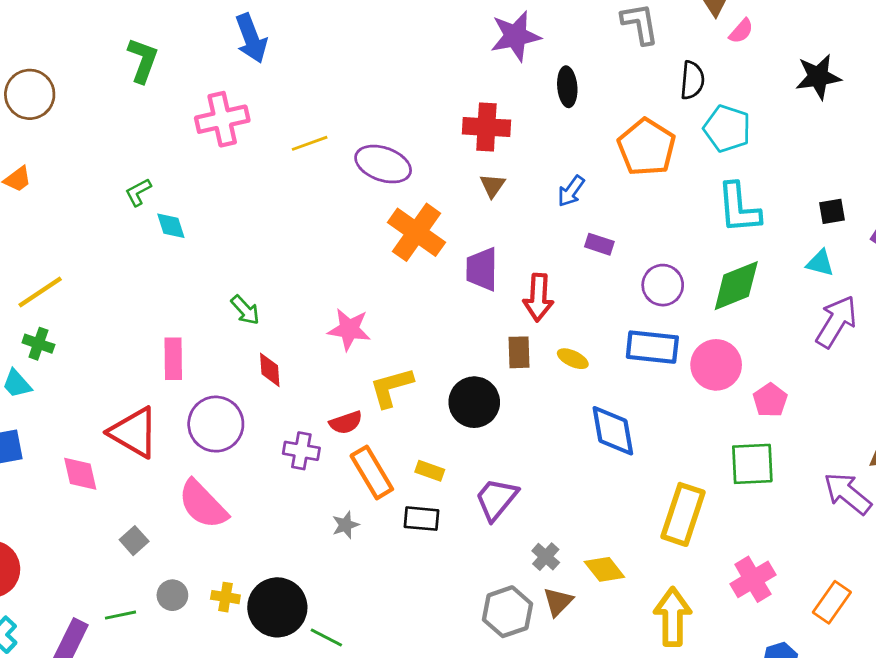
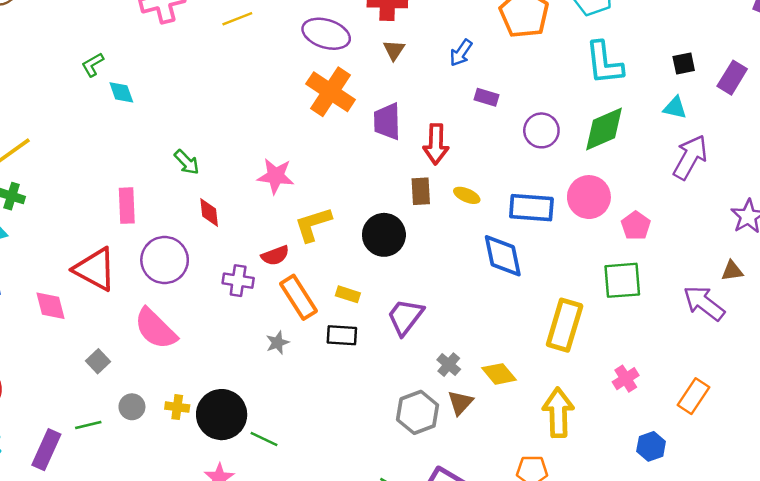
purple ellipse: (383, 164) -> (326, 34), moved
blue rectangle: (652, 347) -> (531, 208), moved
pink cross: (753, 579) -> (626, 379), size x0.7

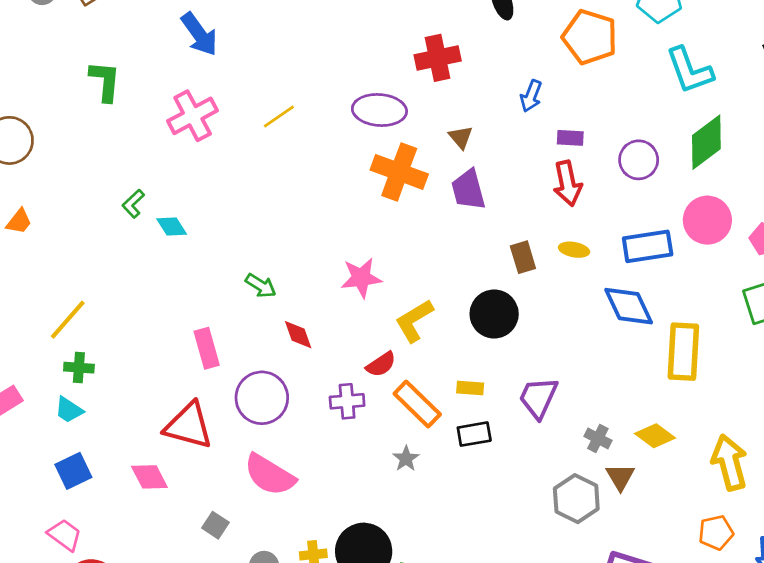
brown triangle: (394, 50) -> (461, 137), moved
red arrow: (436, 144) -> (568, 183), moved
yellow rectangle: (565, 325) -> (683, 352), moved

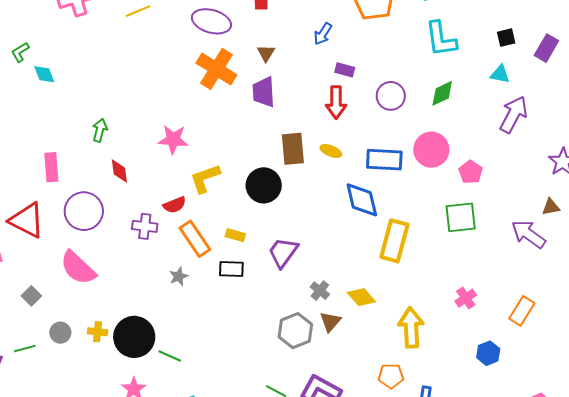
green diamond: (706, 142) -> (442, 93), size x0.7
brown rectangle: (523, 257) -> (293, 149), size x1.4
green arrow: (261, 286) -> (100, 130), turned -120

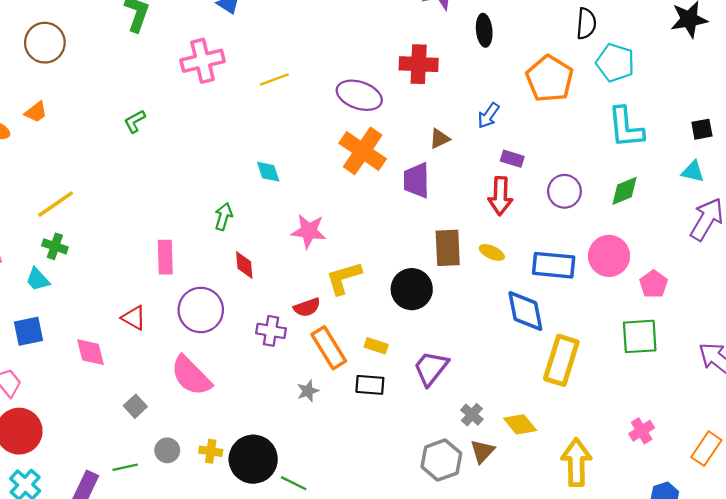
brown triangle: (266, 53) -> (440, 139), moved, turned 30
cyan diamond: (44, 74) -> (268, 172), moved
red triangle: (27, 220) -> (134, 318), size x0.6

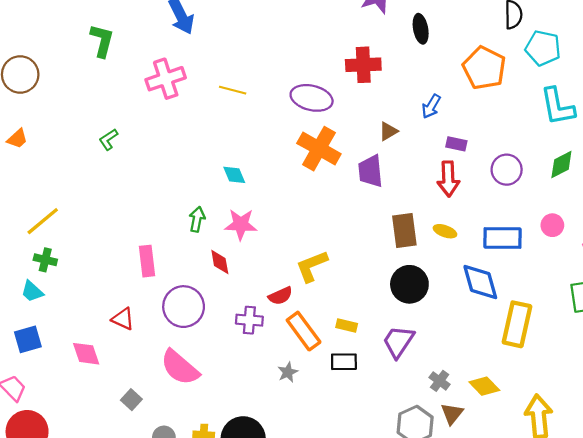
yellow line: (274, 79) -> (233, 90), turned 40
pink star: (309, 231) -> (241, 224), moved
pink circle: (609, 256) -> (552, 225), size x0.6
black circle: (412, 289) -> (409, 284), moved

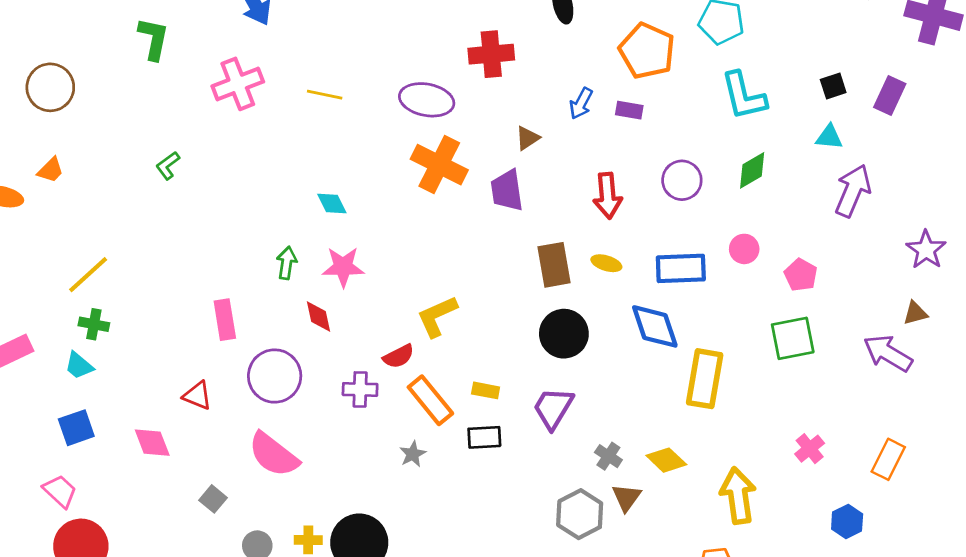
purple rectangle: (456, 144) -> (629, 110), moved

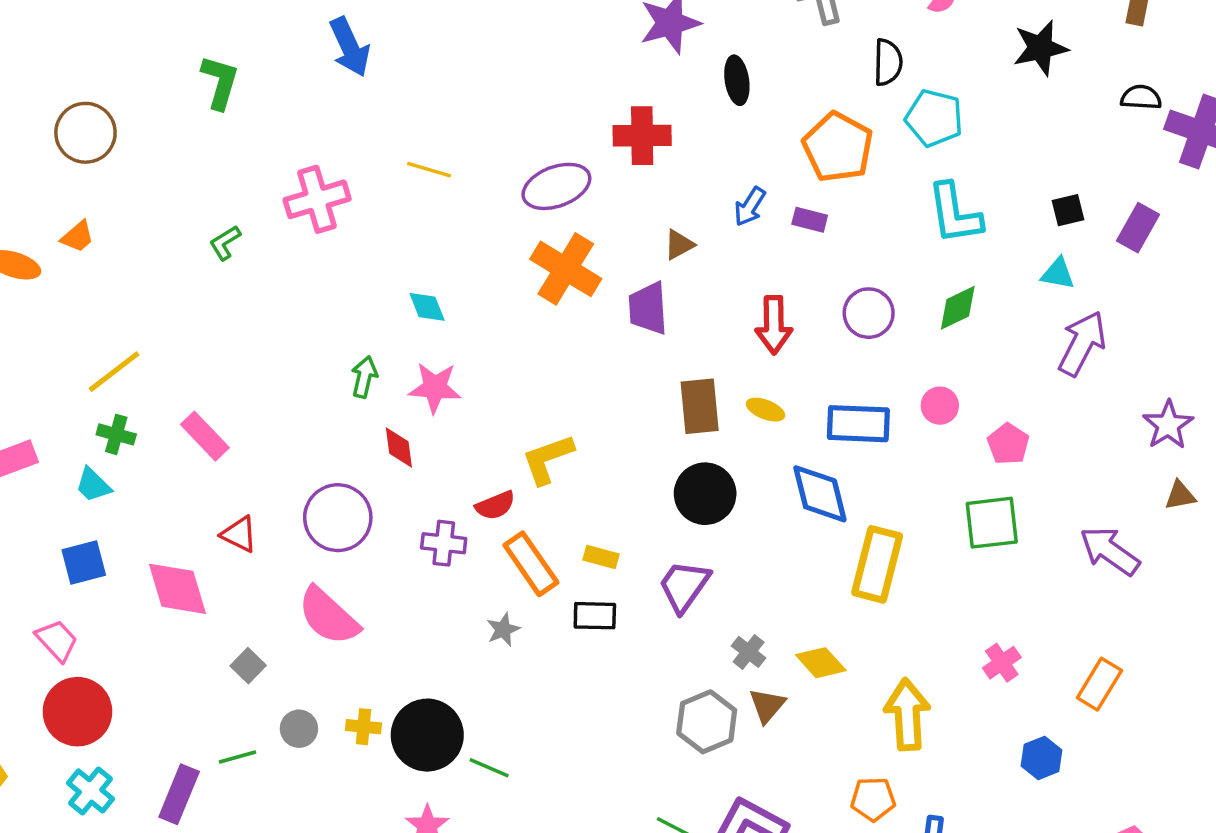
pink cross: (238, 84) -> (317, 199), moved
purple ellipse: (427, 100) -> (556, 186), turned -36
brown triangle: (915, 313) -> (1180, 495), moved
pink rectangle: (225, 320) -> (205, 436), moved, turned -39
pink diamond: (152, 443) -> (177, 589), size x1.4

